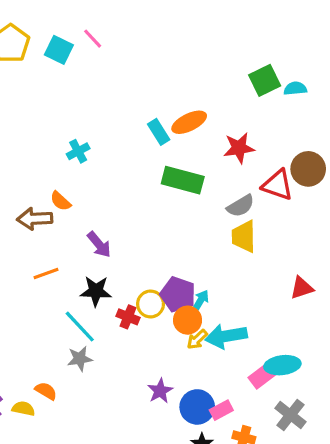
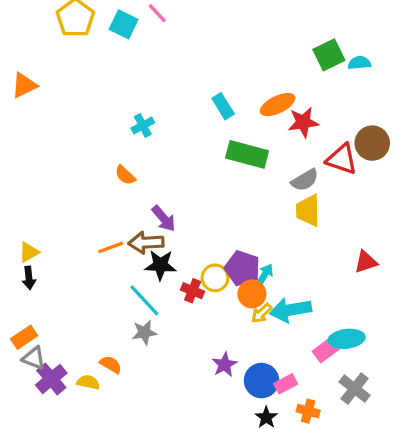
orange ellipse: (189, 122) -> (278, 105), moved
brown arrow: (35, 219) -> (146, 243), moved

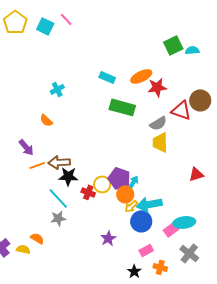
cyan rectangle: (223, 106) -> (107, 77), turned -35
purple arrow: (164, 219) -> (26, 147), moved
blue circle: (262, 381) -> (141, 221), moved

